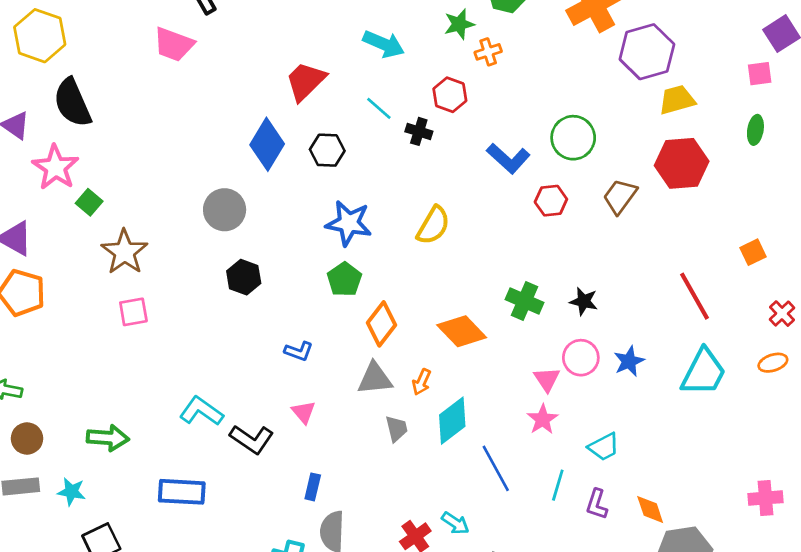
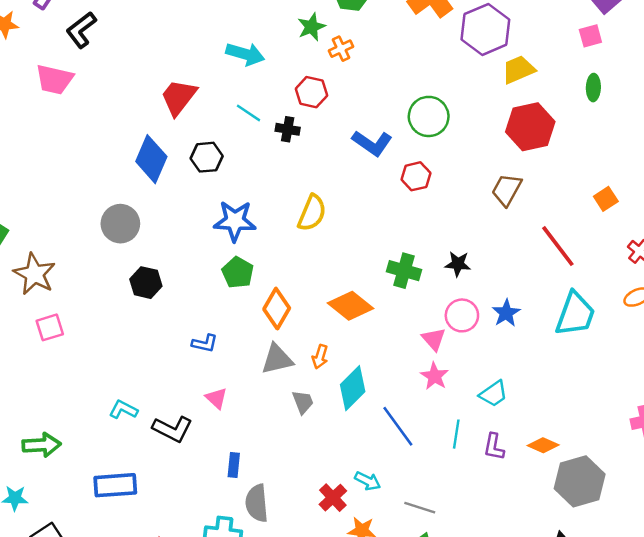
brown trapezoid: (620, 196) -> (507, 190), moved
cyan L-shape: (201, 411) -> (123, 410), size x0.7
orange diamond: (650, 510) -> (543, 445), turned -40

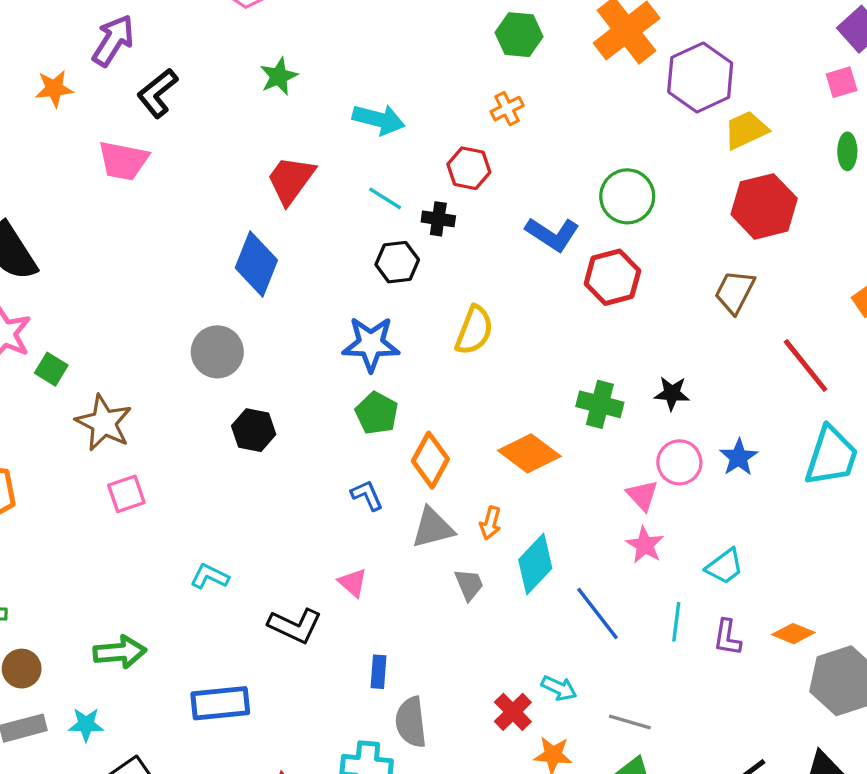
green star: (311, 27) -> (279, 76), moved
black hexagon: (207, 157) -> (397, 262), moved
red hexagon: (416, 176) -> (612, 277), size x1.4
blue L-shape: (205, 343) -> (367, 495), moved, turned -125
cyan L-shape: (123, 410) -> (210, 576), moved

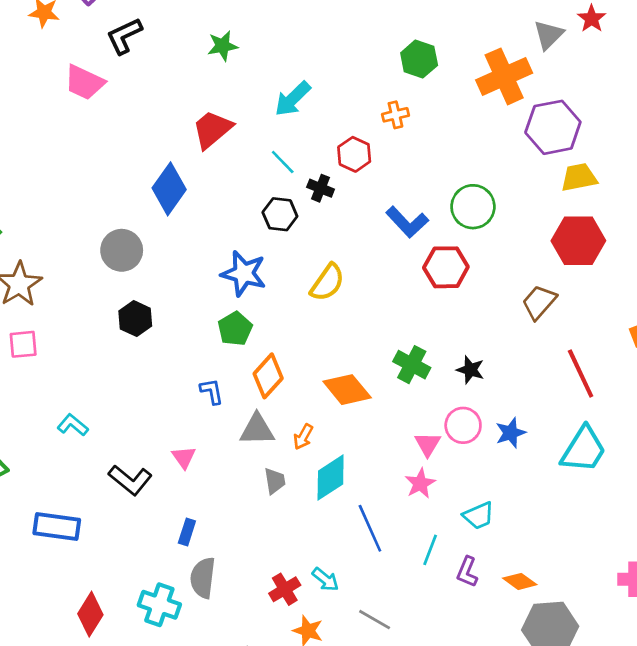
cyan arrow: (379, 119) -> (293, 99), turned 108

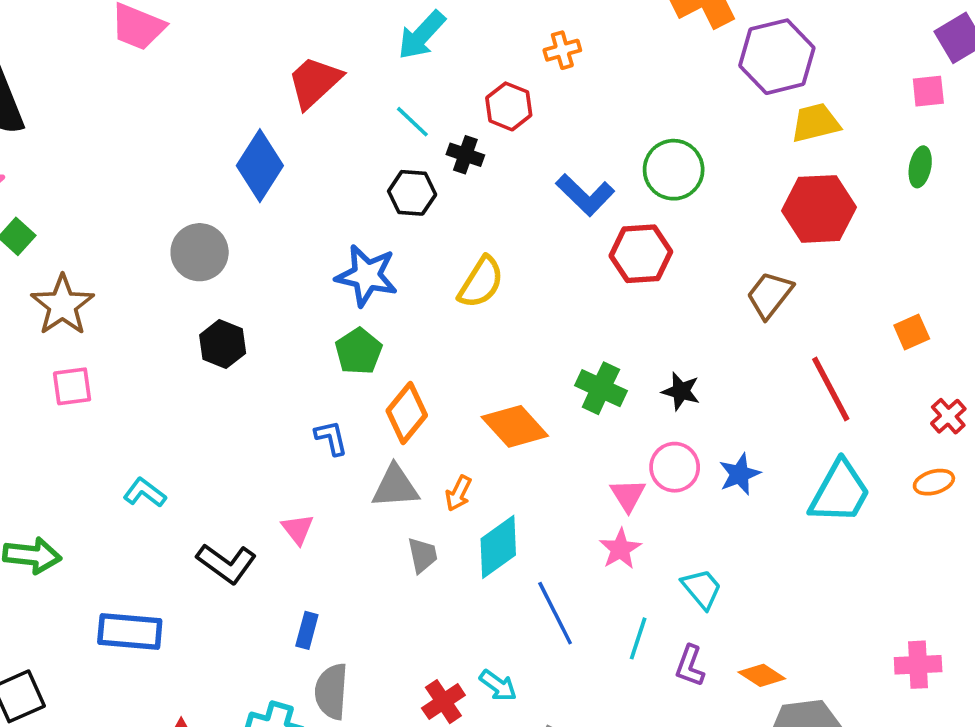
cyan trapezoid: (479, 516) -> (702, 589), turned -104

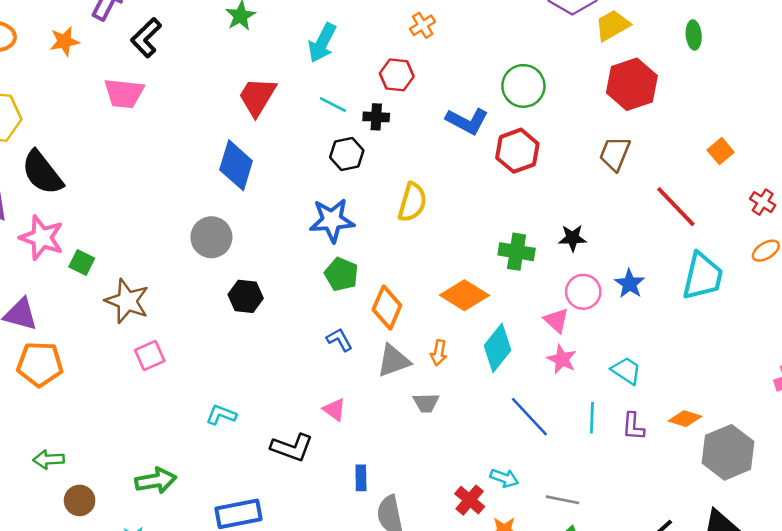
cyan diamond: (498, 547) -> (497, 348), moved
gray trapezoid: (423, 555) -> (426, 403), turned 116

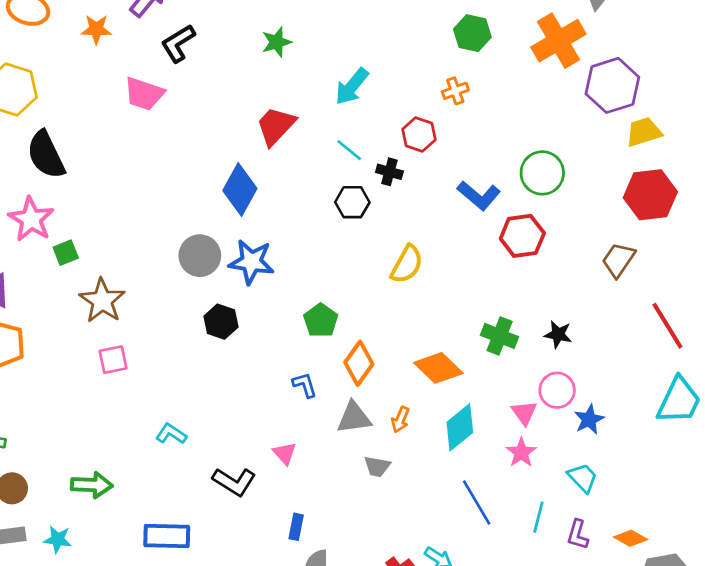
blue star: (332, 220) -> (251, 262), moved
green square: (82, 263) -> (66, 253), turned 30
blue star: (630, 284) -> (589, 419), moved

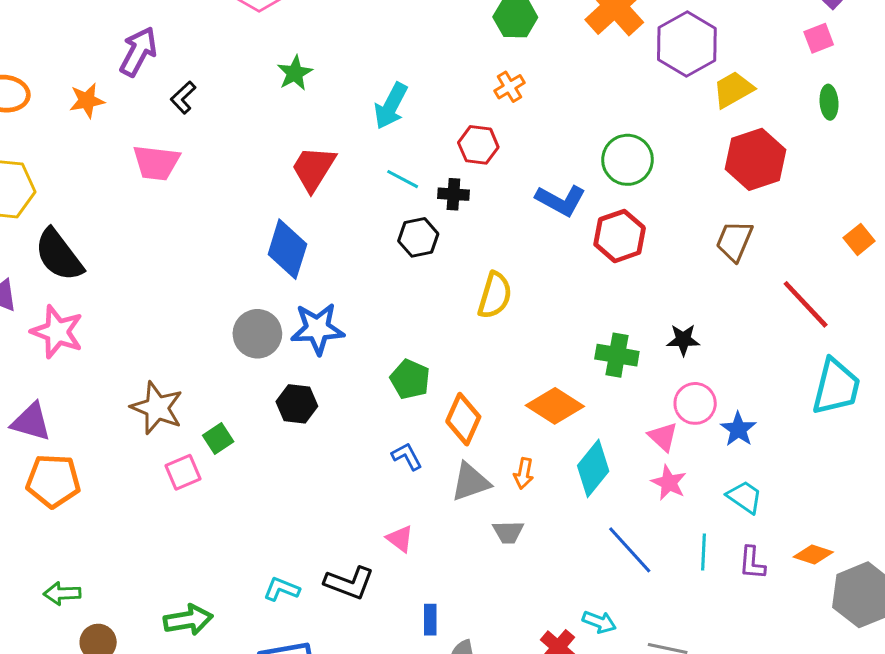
black L-shape: (178, 43) -> (183, 97), size x0.7
green square: (66, 253) -> (218, 439), moved
cyan L-shape: (171, 434) -> (282, 589), moved

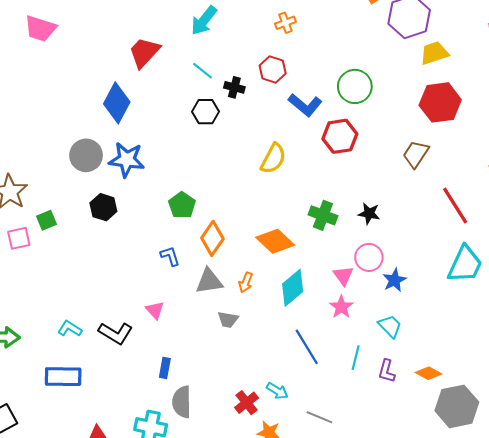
red hexagon: (478, 145) -> (273, 70), moved
yellow semicircle: (495, 295) -> (273, 159), moved

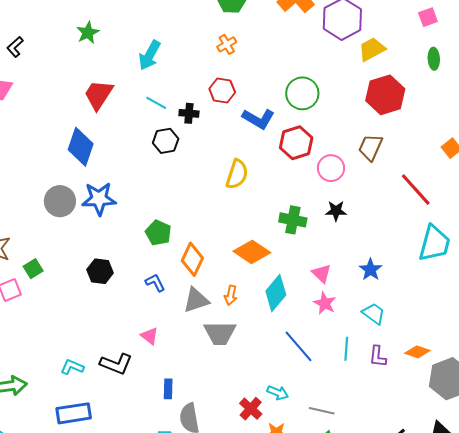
black hexagon: (103, 207) -> (100, 271), moved
pink circle: (369, 257) -> (331, 168), moved
gray trapezoid: (228, 319) -> (220, 333), size x1.6

